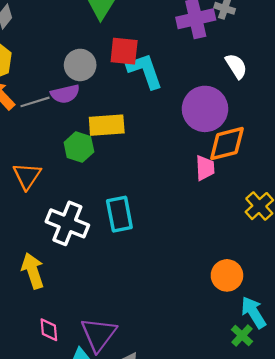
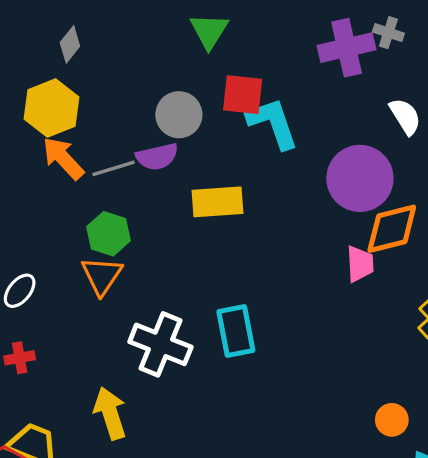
green hexagon: (79, 147) -> (108, 234), moved
orange circle: (227, 275) -> (392, 420), size x0.7

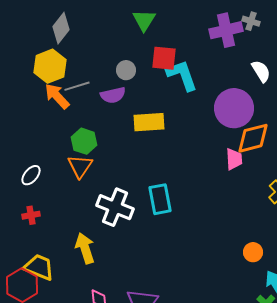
gray diamond: (70, 44) -> (61, 28), size x1.4
gray circle: (179, 115) -> (126, 70), size x0.7
gray line: (114, 168) -> (77, 86), moved

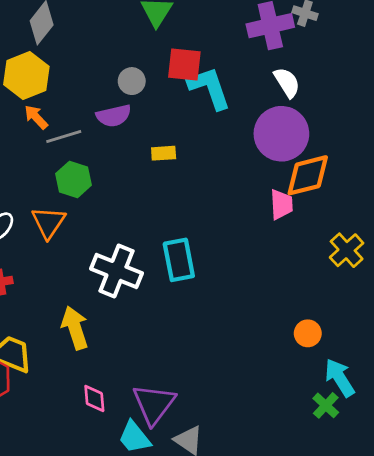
white semicircle: (261, 71) -> (287, 82), moved
gray line: (77, 86) -> (64, 137), moved
orange arrow: (57, 96) -> (36, 117), size x0.7
yellow rectangle: (149, 122) -> (164, 153), size x0.6
orange triangle: (80, 166) -> (49, 222), moved

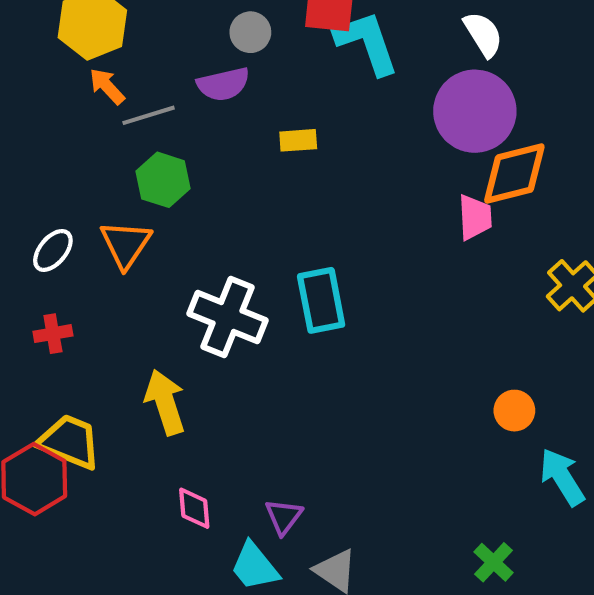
purple triangle: (154, 404) -> (284, 517), size x0.6
green cross: (326, 405) -> (494, 562), moved

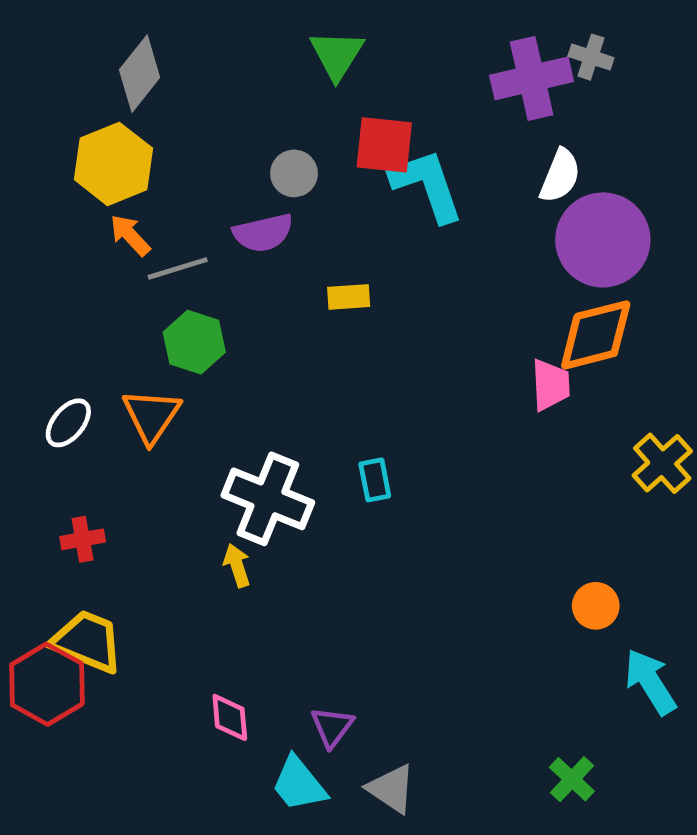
white semicircle: (483, 34) -> (560, 176), turned 54
purple circle: (475, 111) -> (603, 240), moved
cyan rectangle: (321, 300) -> (375, 480), size x0.6
red cross: (53, 334) -> (83, 539), moved
yellow arrow: (165, 402) -> (237, 565), moved, size x0.6

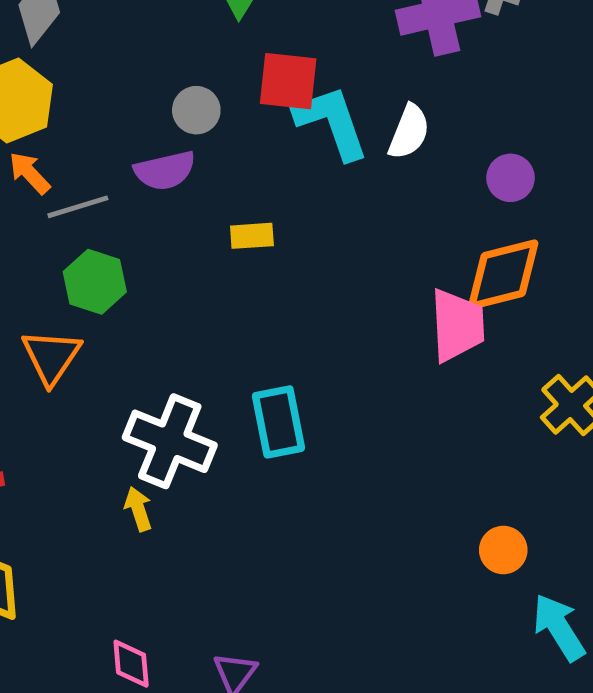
white semicircle: (560, 176) -> (409, 132), moved
purple circle: (603, 240) -> (511, 178), size x0.5
pink trapezoid: (551, 385) -> (457, 325), size x1.4
cyan rectangle: (375, 480) -> (278, 422), size x1.6

